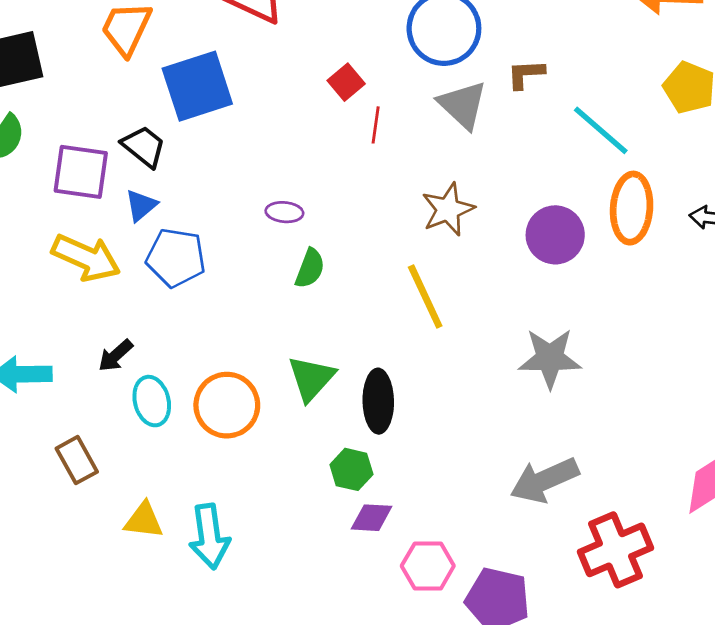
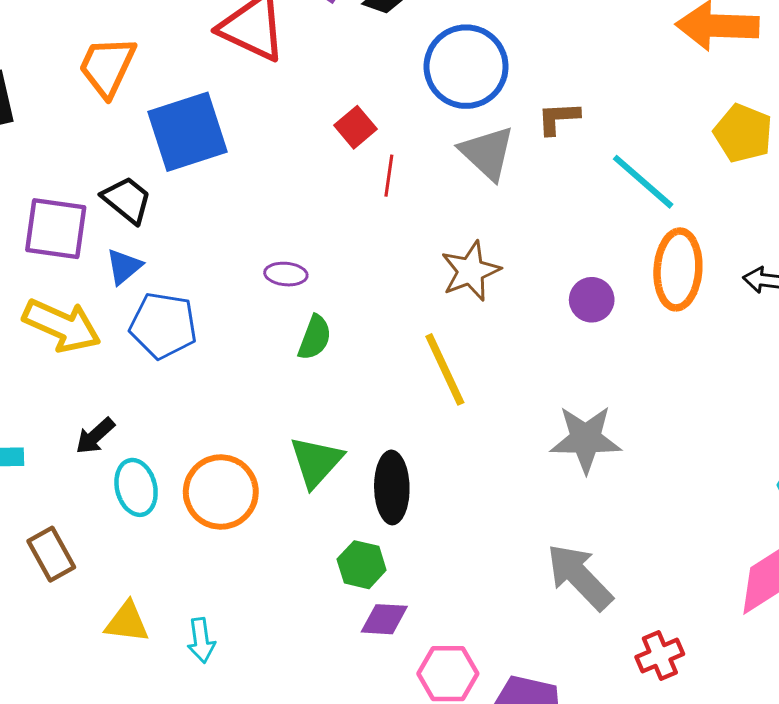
purple circle: (555, 235) -> (592, 300), size x0.7
gray arrow: (544, 480) -> (580, 577), turned 70
cyan arrow: (209, 536) -> (201, 640), size x0.6
red cross: (615, 550) -> (660, 656), size x0.6

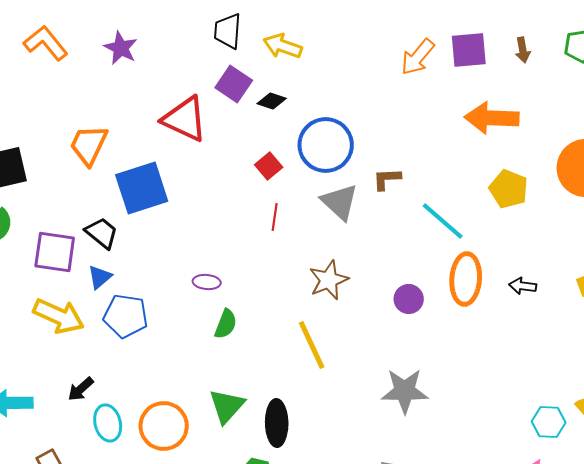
red square: (356, 127) -> (269, 166), moved

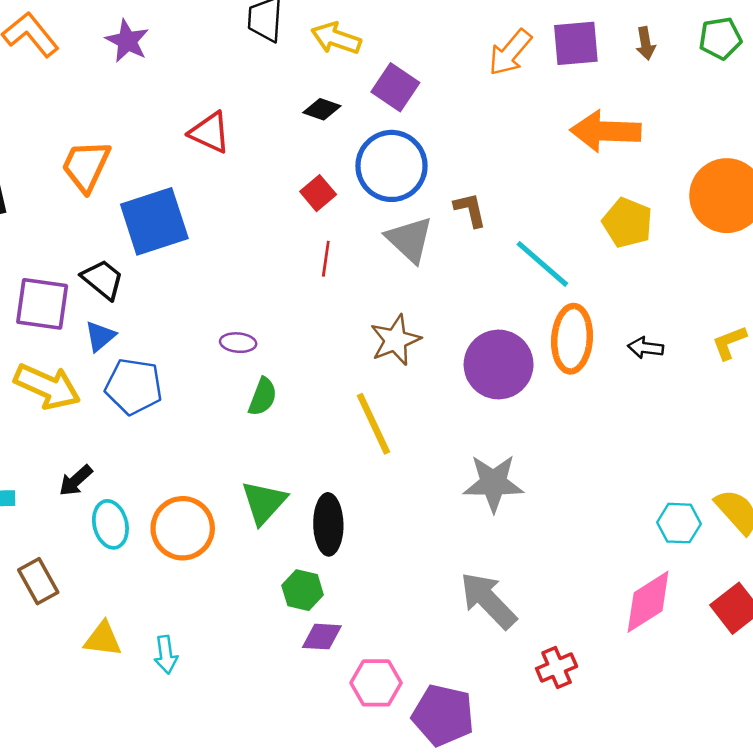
purple square: (234, 84) -> (395, 87), moved
red triangle: (185, 119) -> (210, 132), size x0.7
brown L-shape: (387, 179) -> (470, 210), turned 80
purple circle: (409, 299) -> (499, 365), size x1.8

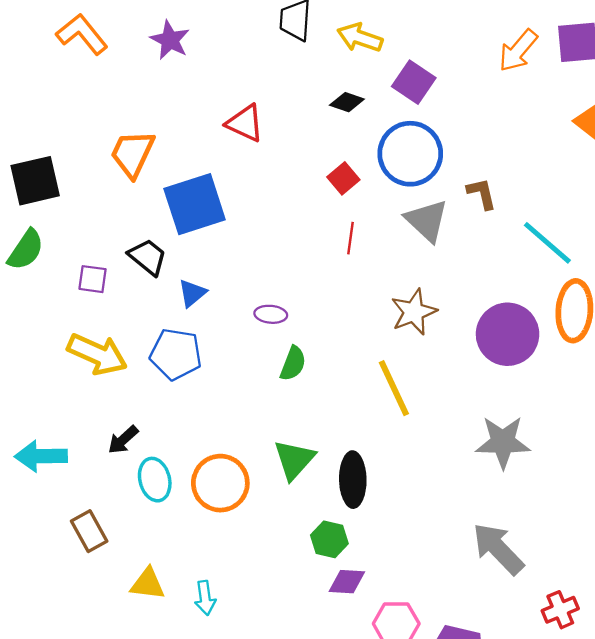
purple square: (42, 304) -> (93, 279), size x0.6
blue triangle: (100, 336) -> (192, 293), moved

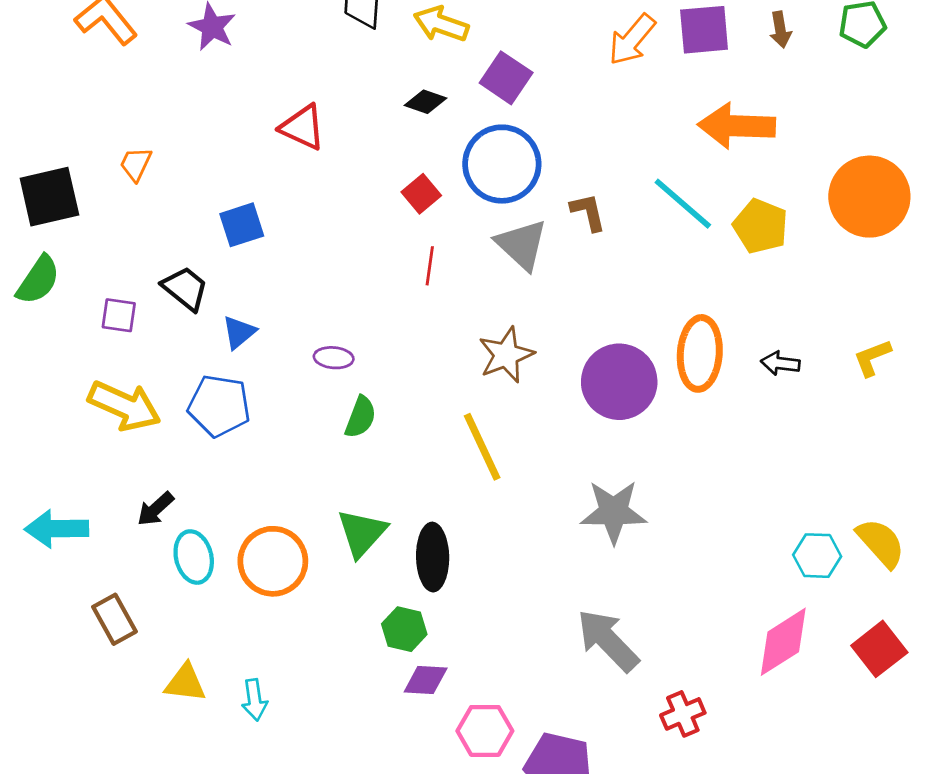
orange trapezoid: (132, 154) -> (136, 164), moved, size x0.6
blue square: (195, 204) -> (242, 225), size x0.6
cyan line: (547, 243) -> (683, 204), moved

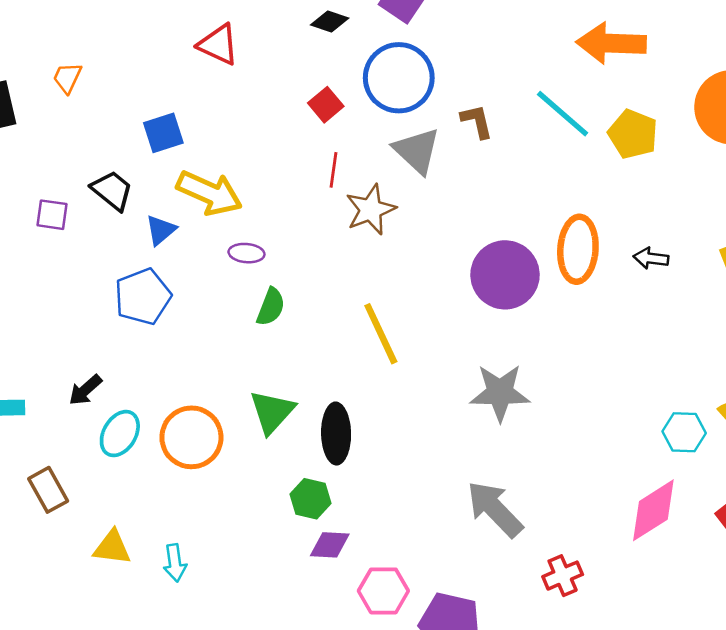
brown star: (506, 355) -> (371, 210), moved
yellow arrow: (124, 406) -> (209, 193), moved
blue pentagon: (219, 406) -> (143, 297), turned -30
cyan ellipse: (194, 557) -> (120, 434), turned 45

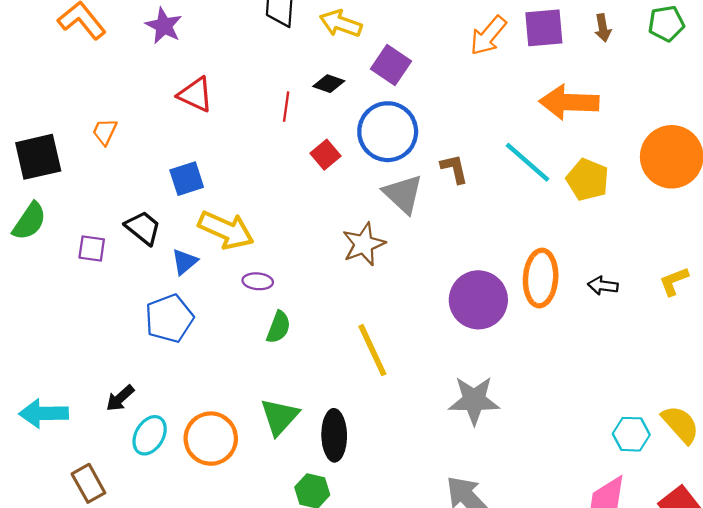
red triangle: (218, 44) -> (195, 95), moved
red line: (334, 170) -> (286, 107), moved

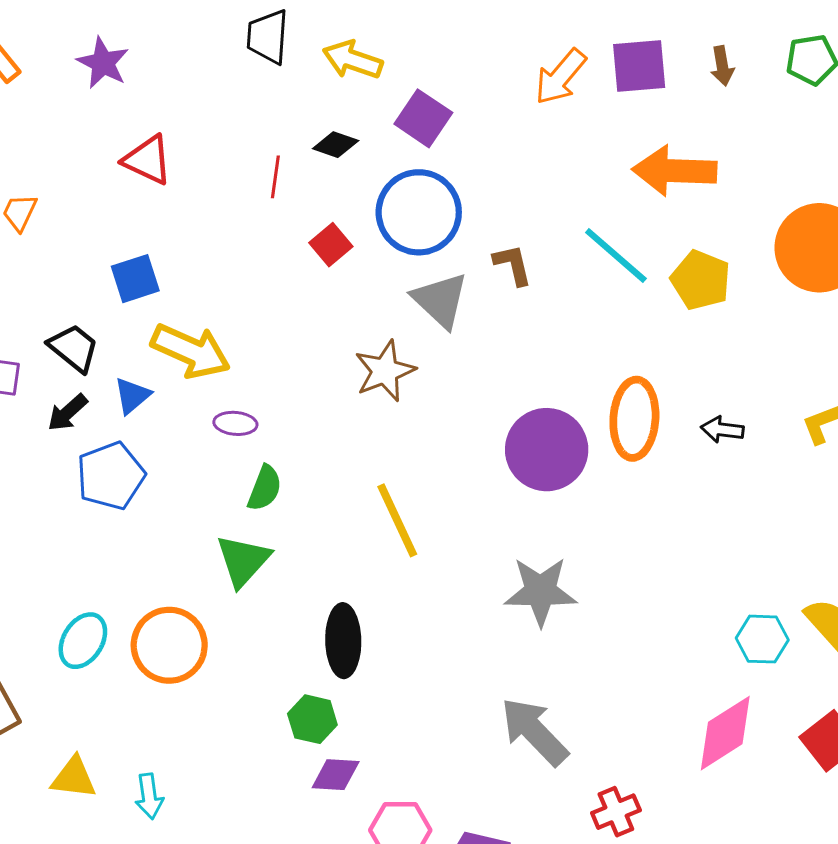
black arrow: (120, 398) -> (67, 413), moved
green triangle: (280, 417) -> (243, 560), moved

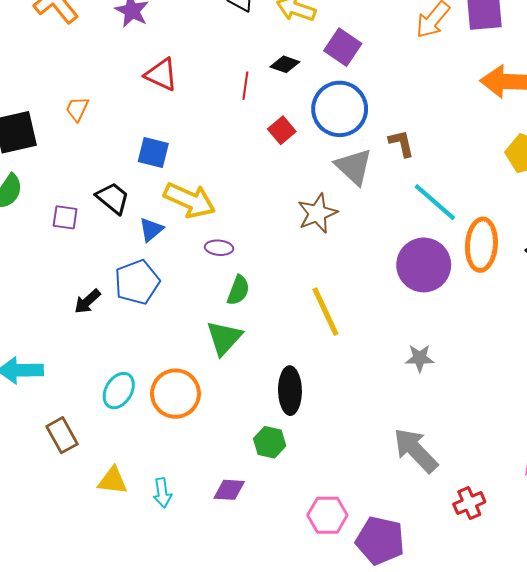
cyan line: (616, 255) -> (435, 202), moved
blue square: (135, 279) -> (153, 152), turned 32
black arrow: (67, 413) -> (87, 301), moved
gray star: (540, 591) -> (420, 358), size x0.6
purple diamond: (336, 775) -> (229, 490), moved

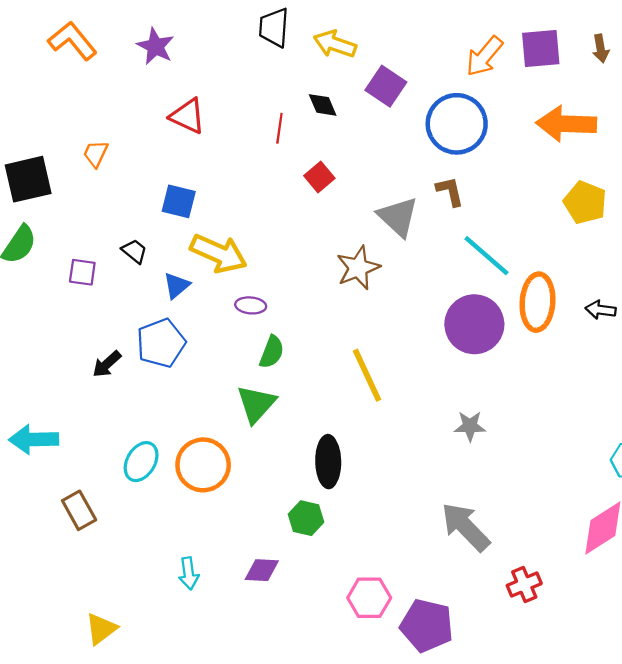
black diamond: (285, 64) -> (323, 105), turned 48
blue circle: (340, 109) -> (457, 124), moved
black trapezoid: (113, 198) -> (134, 251), size x0.7
yellow triangle: (113, 481) -> (101, 629), moved, turned -44

